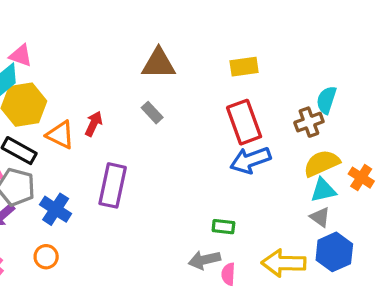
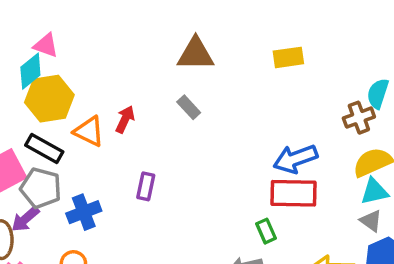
red rectangle: (244, 122) -> (294, 193), moved, turned -69
purple rectangle: (113, 185) -> (146, 186), size x0.6
blue cross: (56, 209) -> (84, 212), turned 36
green rectangle: (223, 227) -> (266, 231), turned 60

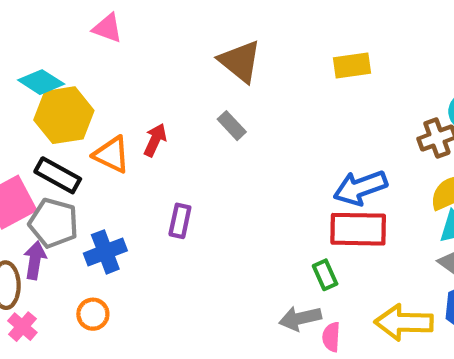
pink triangle: (46, 45) -> (107, 28), moved
brown triangle: (196, 54) -> (240, 61), turned 39
cyan diamond: (30, 71) -> (41, 82), turned 72
purple arrow: (25, 219) -> (35, 260), turned 140

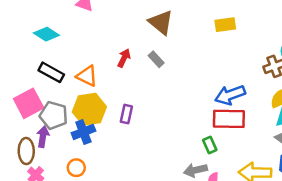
yellow hexagon: (64, 115) -> (89, 109), moved
red arrow: (155, 140) -> (124, 58), moved
black rectangle: (58, 175) -> (51, 72), moved

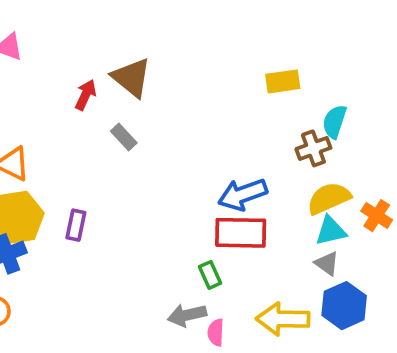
yellow rectangle: (225, 25) -> (283, 81), moved
red arrow: (124, 58) -> (85, 95), moved

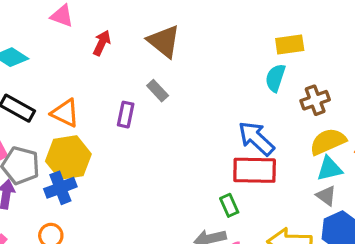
red arrow: (85, 95) -> (102, 43), moved
cyan semicircle: (335, 122) -> (275, 78), moved
blue arrow: (243, 194) -> (256, 138), turned 63
purple rectangle: (76, 225) -> (126, 115), moved

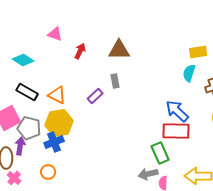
brown triangle: (164, 41) -> (119, 50), turned -40
gray rectangle: (158, 91) -> (115, 81), turned 32
purple rectangle: (126, 115) -> (95, 96), turned 35
green rectangle: (229, 205) -> (160, 153), size x1.5

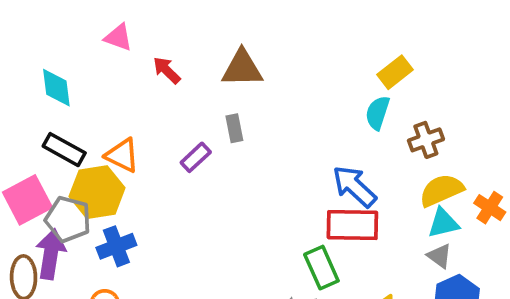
red arrow: (80, 51) -> (167, 70), turned -70
yellow rectangle: (198, 52) -> (395, 72), turned -30
cyan diamond: (23, 60) -> (56, 88), turned 50
yellow hexagon: (59, 123) -> (97, 192), moved
purple arrow: (20, 146) -> (51, 254), size x1.4

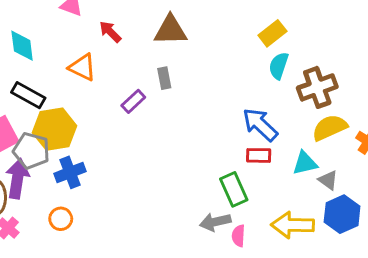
yellow rectangle: (395, 72) -> (272, 33), moved
brown cross: (426, 140) -> (317, 87), size x1.4
orange triangle: (122, 155) -> (82, 67), moved
cyan triangle: (443, 223) -> (305, 163), moved
red rectangle: (352, 225) -> (259, 155), size x0.6

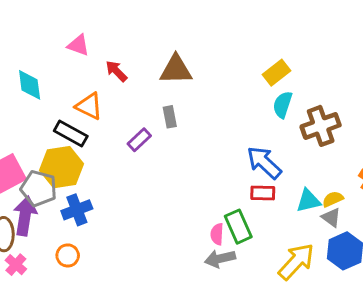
black rectangle: (28, 95) -> (71, 134), moved
yellow semicircle: (330, 128) -> (333, 199), moved, size x0.6
yellow arrow: (293, 225) -> (296, 262), turned 132
pink semicircle: (238, 236) -> (217, 234), moved

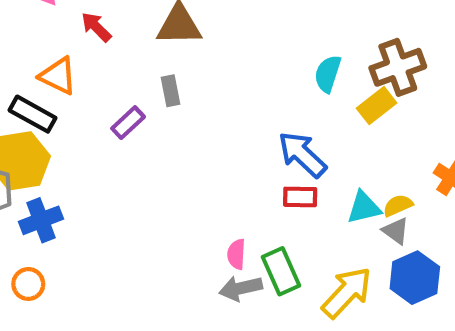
yellow rectangle: (276, 73) -> (377, 106), moved
brown cross: (321, 126) -> (398, 67), moved
green rectangle: (238, 227) -> (281, 271), moved

